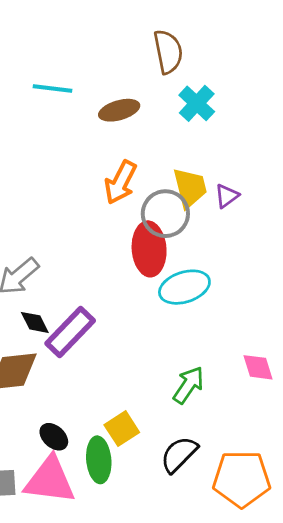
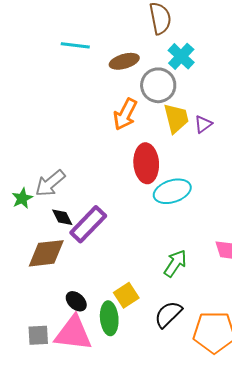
gray circle: (165, 214) -> (158, 85), moved

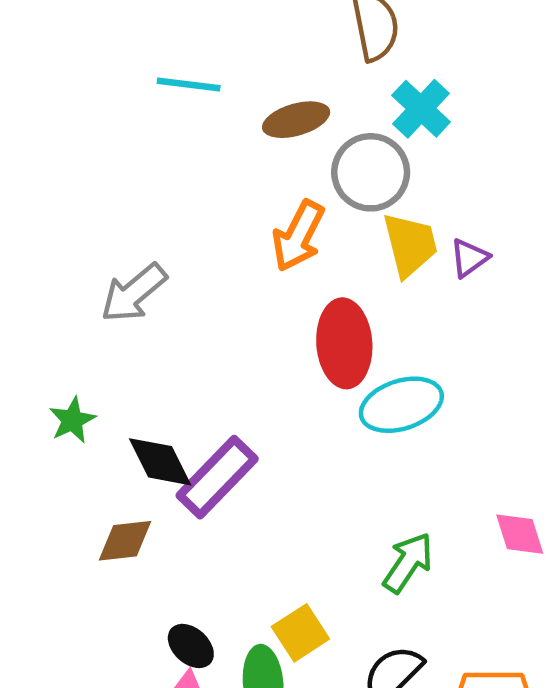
gray arrow: (50, 183) -> (134, 293), moved
black diamond: (62, 217) -> (160, 462), size x1.4
brown diamond: (46, 253) -> (125, 541), size x0.7

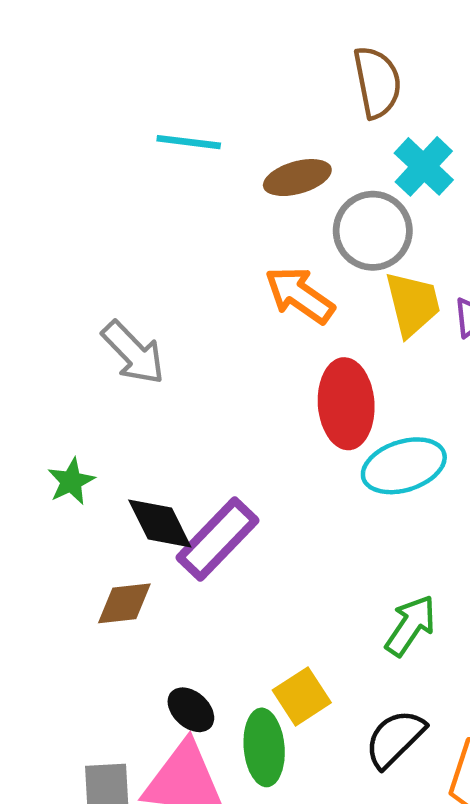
orange arrow: (298, 236) -> (300, 295), turned 98
gray arrow: (134, 293) -> (133, 353), turned -94

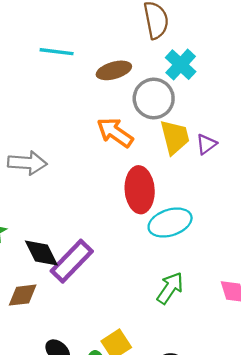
gray arrow: (133, 353) -> (27, 163), turned -42
green arrow: (410, 625) -> (170, 288), moved

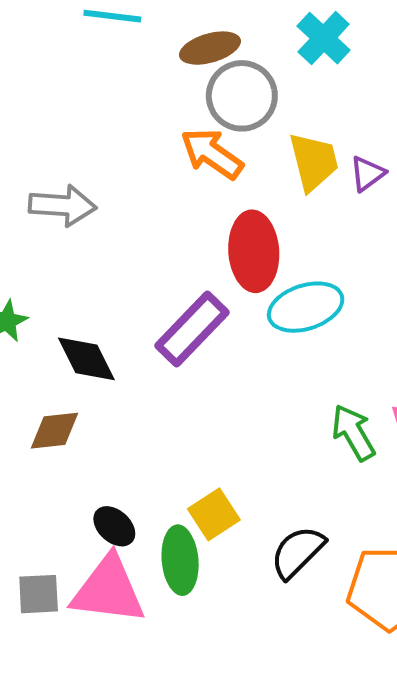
gray circle: (154, 98) -> (242, 96), moved
purple rectangle: (72, 261) -> (192, 329), moved
green arrow: (170, 288) -> (353, 433), moved, turned -64

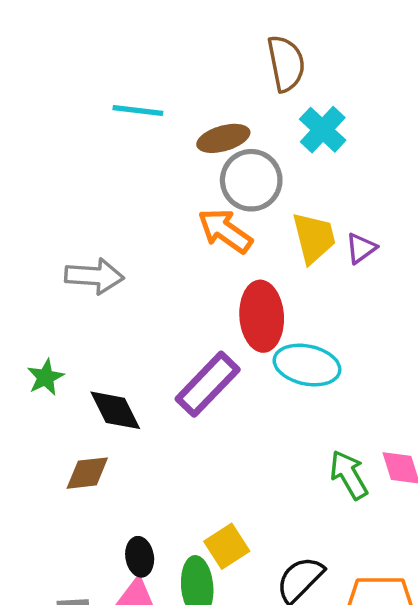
cyan ellipse: (306, 307) -> (307, 365), turned 30
black ellipse: (114, 526) -> (140, 557), turned 39

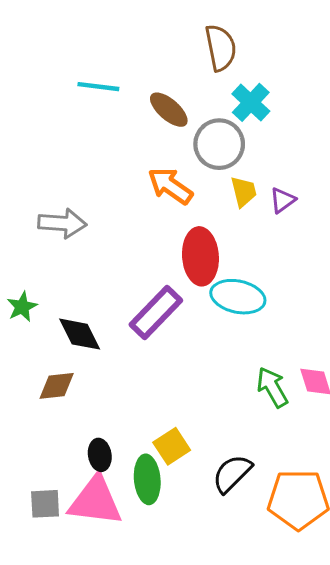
brown ellipse: (223, 138) -> (169, 110), turned 57
gray circle: (251, 180) -> (219, 144), moved
yellow trapezoid: (314, 238) -> (244, 192), size x0.7

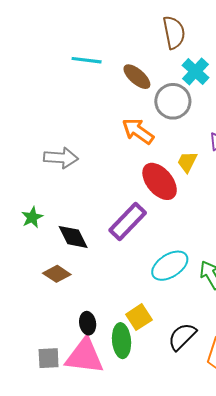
yellow trapezoid: (244, 192) -> (187, 162), moved, turned -140
red ellipse: (200, 256) -> (160, 181), turned -36
cyan ellipse: (238, 297) -> (170, 266), moved, turned -45
brown diamond: (57, 386) -> (57, 274), turned 40

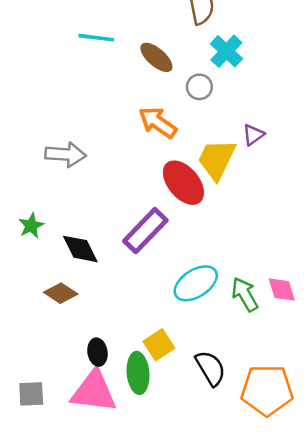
gray circle: (173, 101) -> (199, 87), size x0.6
yellow trapezoid: (187, 162) -> (217, 159), size x1.6
black semicircle: (182, 337) -> (210, 368), turned 104
gray square: (49, 358) -> (31, 394), moved

